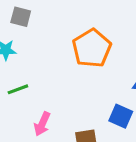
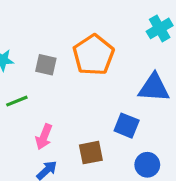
gray square: (21, 17) -> (46, 65), moved

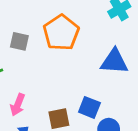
blue square: (127, 126) -> (89, 107), moved

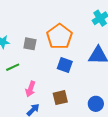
blue square: (89, 107) -> (65, 65), moved

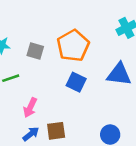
brown square: (60, 98) -> (56, 131), moved

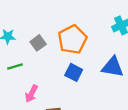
gray square: (35, 51) -> (38, 43), turned 35

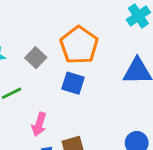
blue square: (74, 72) -> (73, 83), moved

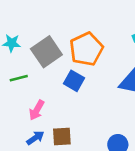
gray square: (36, 58) -> (46, 52), size x1.6

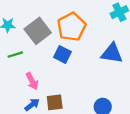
pink arrow: (37, 110) -> (32, 81), turned -54

